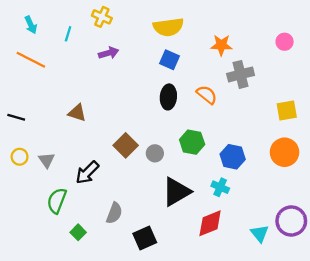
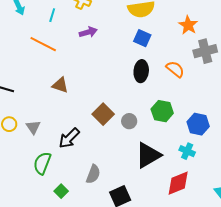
orange star: (221, 45) -> (188, 25), turned 30
orange line: (31, 60) -> (43, 44), moved

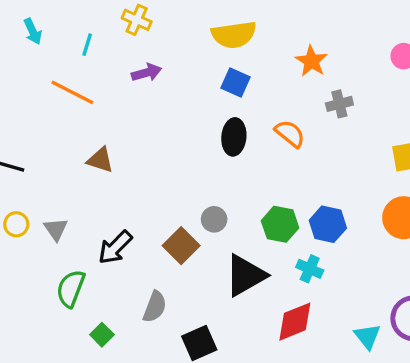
gray cross: (205, 51) -> (339, 104), size x0.7
green hexagon: (162, 111) -> (280, 224), moved
brown square: (103, 114) -> (181, 246), moved

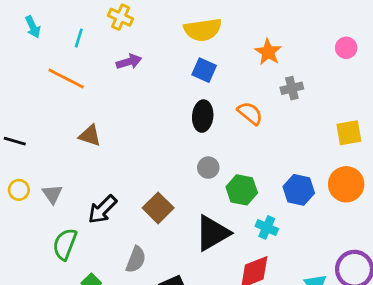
gray circle: (214, 219) -> (208, 168), moved
blue hexagon: (328, 224) -> (299, 190), moved

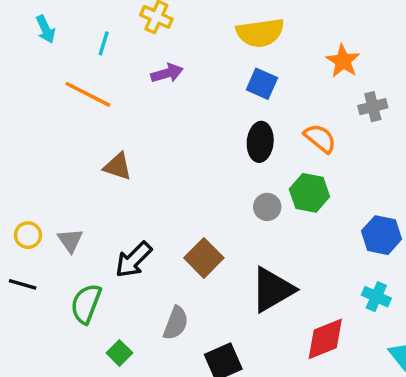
black line: (15, 141) -> (23, 284), moved
green hexagon: (242, 190) -> (309, 193), moved
cyan cross: (267, 227) -> (376, 297), moved

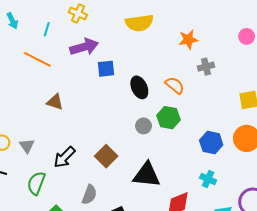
orange star: (343, 61) -> (188, 40), turned 30
purple arrow: (167, 73) -> (84, 47), size x1.5
blue square: (262, 84) -> (106, 69), moved, turned -30
black ellipse: (260, 142) -> (139, 87), turned -30
black triangle: (272, 290) -> (147, 175), turned 36

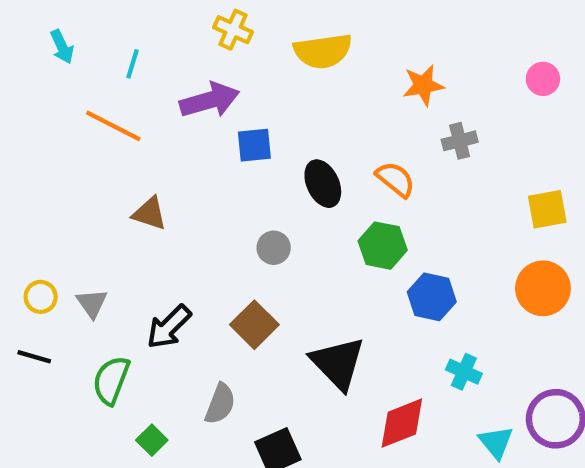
yellow cross: (78, 14) -> (233, 30), moved
gray circle: (144, 126) -> (274, 248), moved
blue hexagon: (211, 143) -> (432, 297), moved
black triangle: (147, 175) -> (338, 363), turned 40

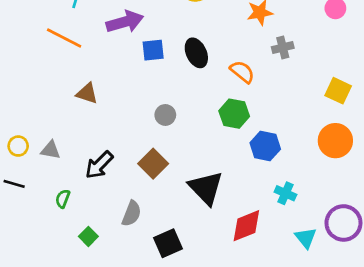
black ellipse: (323, 184) -> (196, 53), moved
yellow square: (547, 209) -> (338, 91), turned 35
gray triangle: (92, 303) -> (51, 150), turned -45
green semicircle: (111, 380) -> (63, 199), size x0.6

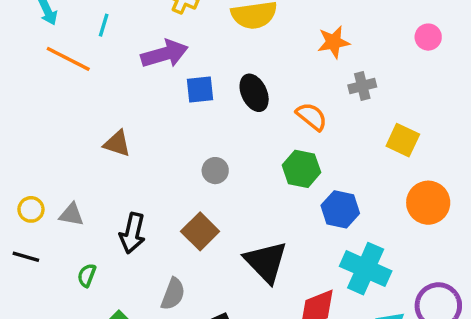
orange line: (64, 38) -> (68, 59), moved
yellow square: (338, 91) -> (403, 140), moved
black arrow: (99, 165) -> (132, 233), turned -32
cyan cross: (285, 193) -> (366, 269), size x1.8

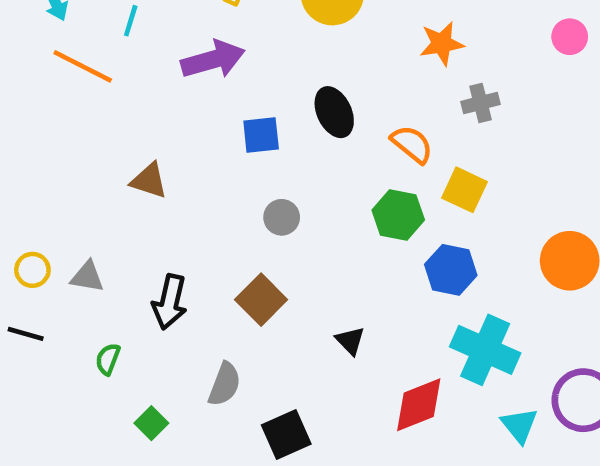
blue square: (200, 89) -> (261, 135), moved
yellow square: (403, 140) -> (465, 190), moved
black triangle: (266, 262) -> (350, 341), size x0.5

